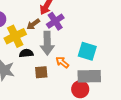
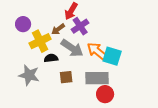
gray arrow: (47, 43) -> (72, 48), turned -55
orange arrow: (62, 62) -> (97, 51), moved, size x1.5
gray rectangle: (89, 76) -> (97, 78), moved

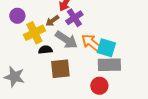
gray star: (29, 75) -> (14, 77), moved
brown square: (66, 77) -> (60, 69), size x1.5
gray rectangle: (97, 78) -> (109, 65), moved

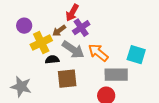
cyan square: (106, 48) -> (136, 55), moved

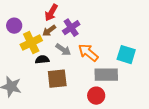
red arrow: (72, 13) -> (51, 13), moved
gray arrow: (73, 50) -> (63, 50), size x0.7

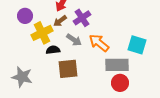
red circle: (96, 96) -> (120, 83), moved

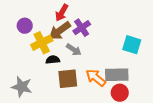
brown arrow: (60, 21) -> (60, 31), size x1.6
orange arrow: (99, 43) -> (96, 78), moved
cyan square: (137, 45) -> (132, 45), moved

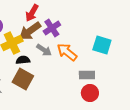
gray rectangle: (117, 75) -> (87, 75), size x0.7
orange arrow: (96, 78) -> (67, 52), moved
brown square: (68, 79) -> (23, 79), moved, turned 35

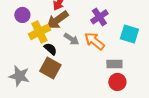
purple cross: (52, 28) -> (99, 17), moved
black semicircle: (23, 60) -> (50, 49), turned 48

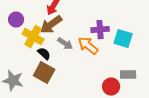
purple cross: (99, 17) -> (100, 30), moved, turned 30
yellow cross: (39, 32) -> (33, 37), turned -35
gray rectangle: (114, 64) -> (128, 75), moved

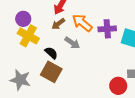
brown arrow: (51, 25) -> (58, 24), size x0.6
yellow cross: (33, 37) -> (28, 36), moved
orange arrow: (88, 46) -> (82, 23), moved

